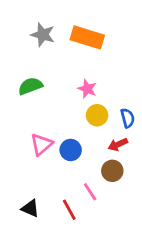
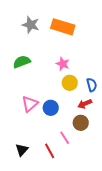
black triangle: (30, 208) -> (22, 150), turned 48

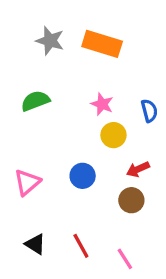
blue semicircle: (92, 85) -> (149, 111), moved
pink triangle: (30, 104) -> (27, 182), moved
pink line: (65, 138) -> (125, 259), moved
black triangle: (22, 150) -> (35, 244), turned -40

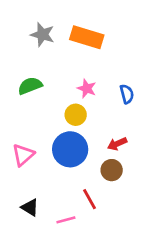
yellow circle: (113, 135) -> (76, 115), moved
blue circle: (83, 176) -> (70, 149), size x1.6
red line: (81, 246) -> (89, 199), moved
pink line: (125, 259) -> (66, 220), moved, turned -72

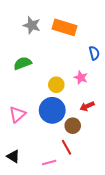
pink star: (87, 88) -> (81, 78), moved
blue semicircle: (127, 94) -> (94, 53), moved
brown circle: (112, 170) -> (73, 126), moved
black triangle: (30, 207) -> (13, 156), moved

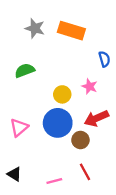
red arrow: (87, 106) -> (96, 118), size x1.5
red line: (67, 147) -> (85, 172), moved

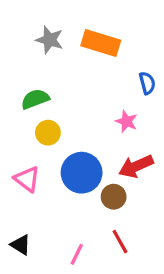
yellow circle: (62, 94) -> (48, 133), moved
pink triangle: (19, 127) -> (27, 179), turned -42
pink line: (54, 181) -> (77, 254), turned -49

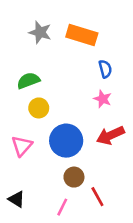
blue semicircle: (147, 83) -> (105, 69), moved
pink triangle: (27, 179) -> (22, 146), turned 35
brown circle: (114, 197) -> (74, 177), moved

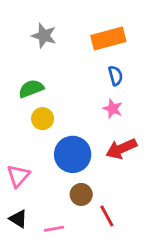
orange rectangle: (82, 35) -> (108, 38), moved, turned -32
pink triangle: (22, 146) -> (18, 176), moved
pink line: (62, 207) -> (54, 229), moved, turned 54

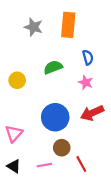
orange rectangle: (108, 38) -> (68, 25), moved, turned -70
green semicircle: (31, 89) -> (53, 67), moved
yellow circle: (43, 119) -> (17, 80), moved
pink line: (54, 229) -> (44, 165), moved

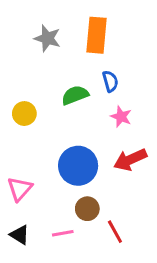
blue semicircle: (88, 57) -> (110, 81), moved

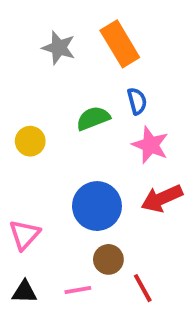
orange rectangle: (96, 35) -> (120, 44), turned -36
pink star: (121, 117) -> (150, 145), size x1.4
black triangle: (20, 235) -> (24, 292), turned -30

